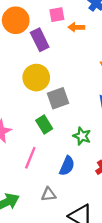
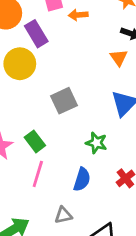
yellow circle: (36, 78) -> (20, 64), moved
green rectangle: (44, 125) -> (35, 141), moved

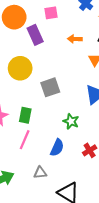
orange arrow: (78, 15) -> (75, 39), moved
yellow circle: (20, 64) -> (20, 68), moved
green rectangle: (35, 141) -> (25, 115), turned 42

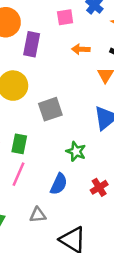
pink square: (51, 13) -> (65, 17), moved
purple rectangle: (35, 35) -> (32, 44), turned 36

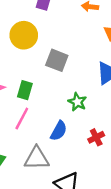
gray square: (50, 109) -> (57, 60), turned 35
gray triangle: (38, 215) -> (37, 158), size x1.6

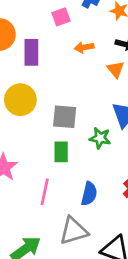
green rectangle: (25, 90) -> (61, 152), moved
green star: (77, 102) -> (100, 138), moved

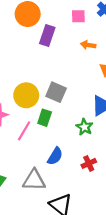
yellow circle: (20, 100) -> (26, 95), moved
green star: (100, 138) -> (84, 127), moved
pink line: (45, 192) -> (24, 131), moved

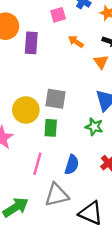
orange arrow: (88, 45) -> (76, 42), turned 40
pink line: (24, 131) -> (37, 164), moved

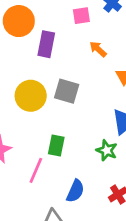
gray square: (56, 99) -> (67, 91), moved
yellow circle: (26, 110) -> (31, 96), moved
pink line: (37, 164) -> (36, 170), moved

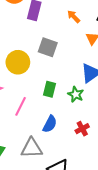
yellow circle: (31, 96) -> (18, 62), moved
green rectangle: (56, 145) -> (50, 89), moved

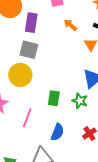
gray square: (48, 47) -> (29, 50), moved

